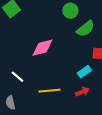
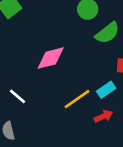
yellow line: (49, 91) -> (77, 99), moved, turned -30

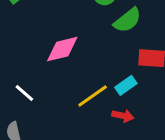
red arrow: (103, 116) -> (123, 116), turned 36

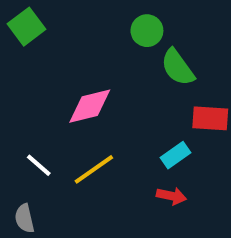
green semicircle: (127, 20) -> (178, 67), turned 92
yellow line: (93, 96) -> (94, 169), moved

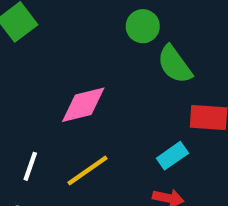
white line: (39, 165) -> (30, 166), turned 68

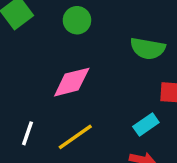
green circle: (143, 26) -> (77, 20), moved
green semicircle: (175, 64) -> (148, 49), turned -44

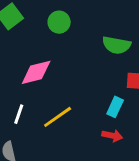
pink diamond: (72, 82) -> (36, 72), moved
cyan rectangle: (146, 125) -> (115, 107), turned -30

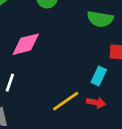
yellow line: (58, 117) -> (66, 101), moved

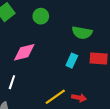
cyan rectangle: (99, 76) -> (72, 61), moved

